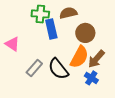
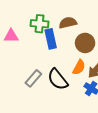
pink triangle: (12, 44) -> (11, 36), moved, turned -35
orange semicircle: (79, 57) -> (79, 67), size x0.7

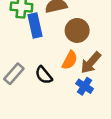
black semicircle: (58, 79) -> (44, 75), size x0.7

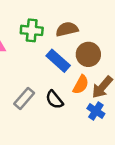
blue rectangle: (35, 26) -> (58, 61), moved, turned -35

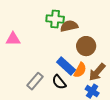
green cross: (32, 30) -> (55, 19), moved
blue rectangle: (58, 61) -> (66, 66), moved

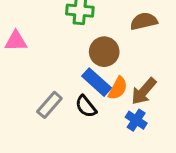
brown semicircle: (69, 26) -> (144, 21), moved
brown circle: (86, 46) -> (104, 52), moved

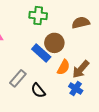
blue rectangle: (97, 82) -> (41, 53), moved
black semicircle: (86, 106) -> (38, 91), moved

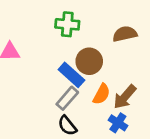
gray rectangle: (18, 78) -> (67, 98), moved

